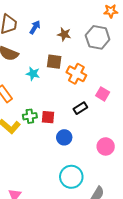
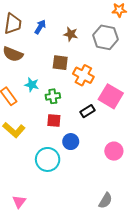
cyan star: (33, 74) -> (32, 85), moved
pink square: (103, 94) -> (111, 96), size x1.6
green cross: (30, 116) -> (53, 96), moved
cyan circle: (71, 177) -> (48, 159), moved

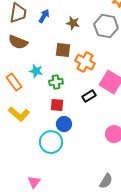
blue circle: (71, 142) -> (64, 124), moved
pink triangle: (19, 202) -> (34, 182), moved

